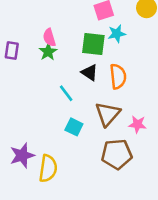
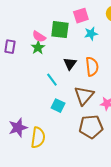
pink semicircle: (49, 38) -> (39, 37), turned -40
green square: (93, 44) -> (60, 30), moved
black triangle: (89, 73) -> (70, 64), turned 32

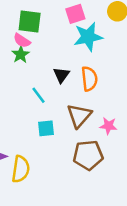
green square: (60, 30) -> (30, 21), moved
cyan star: (91, 34) -> (88, 37), size x1.6
cyan square: (58, 106) -> (46, 128), turned -32

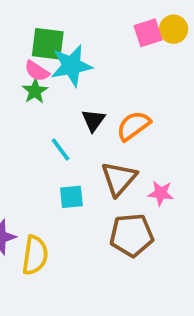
pink square: (75, 14) -> (148, 33), moved
cyan star: (88, 37) -> (71, 66), moved
orange semicircle: (89, 79) -> (133, 126), turned -120

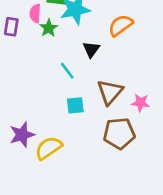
pink semicircle: (37, 71) -> (35, 13), moved, turned 60
orange semicircle: (133, 126) -> (121, 25), moved
yellow semicircle: (35, 255) -> (49, 148), turned -132

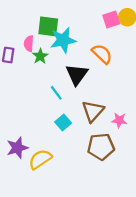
orange semicircle: (121, 25) -> (102, 54), turned 80
black triangle: (91, 49) -> (77, 74), size x1.5
cyan square: (75, 105) -> (63, 123), turned -35

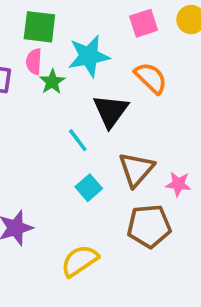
pink square: (111, 20) -> (144, 23), moved
green square: (48, 26) -> (39, 27), moved
yellow semicircle: (40, 159) -> (80, 261), moved

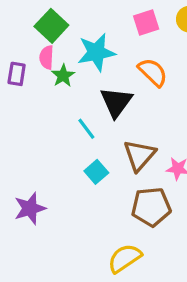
green square: (39, 27) -> (51, 26), turned 36
yellow semicircle: (80, 261) -> (125, 258), moved

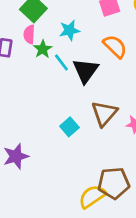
cyan star: (96, 52) -> (69, 30), size x0.7
cyan line: (86, 129) -> (61, 63), moved
brown pentagon: (151, 207) -> (114, 183), moved

